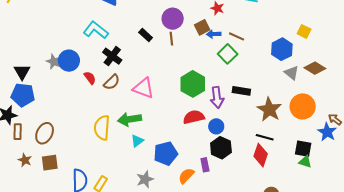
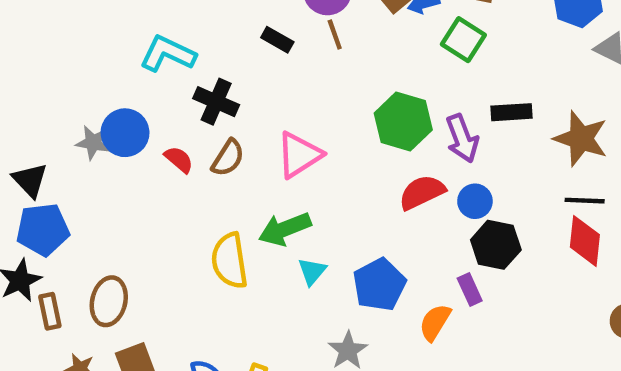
pink triangle: (143, 88) -> (299, 155), turned -40

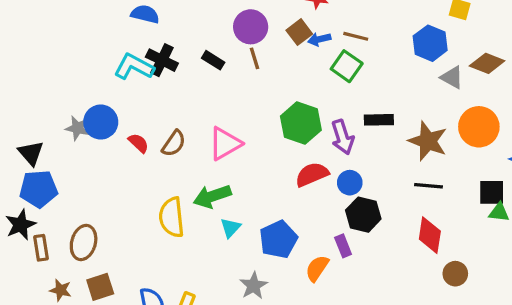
black cross: (216, 102) -> (162, 60), moved
red diamond: (585, 241) -> (430, 235), moved

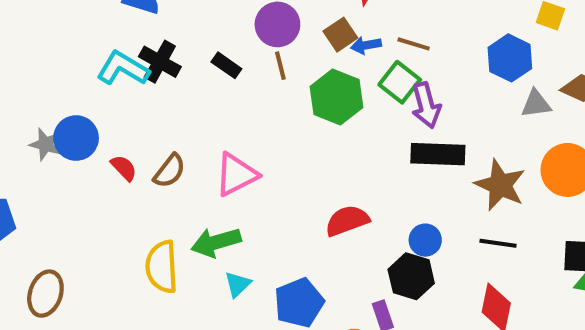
gray triangle: (452, 77) -> (536, 104), turned -40
black rectangle: (379, 120) -> (438, 154), size x1.4
green hexagon: (301, 123) -> (336, 97), moved
purple arrow: (343, 137) -> (426, 105), moved
blue circle: (350, 183) -> (425, 240), moved

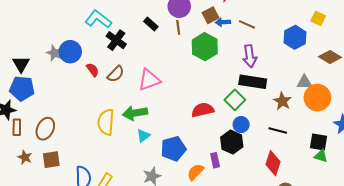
black cross: (160, 62) -> (116, 40), moved
green square: (400, 82) -> (235, 100), moved
gray triangle: (536, 104) -> (304, 82), moved
brown star: (500, 185) -> (282, 101), size x0.7

